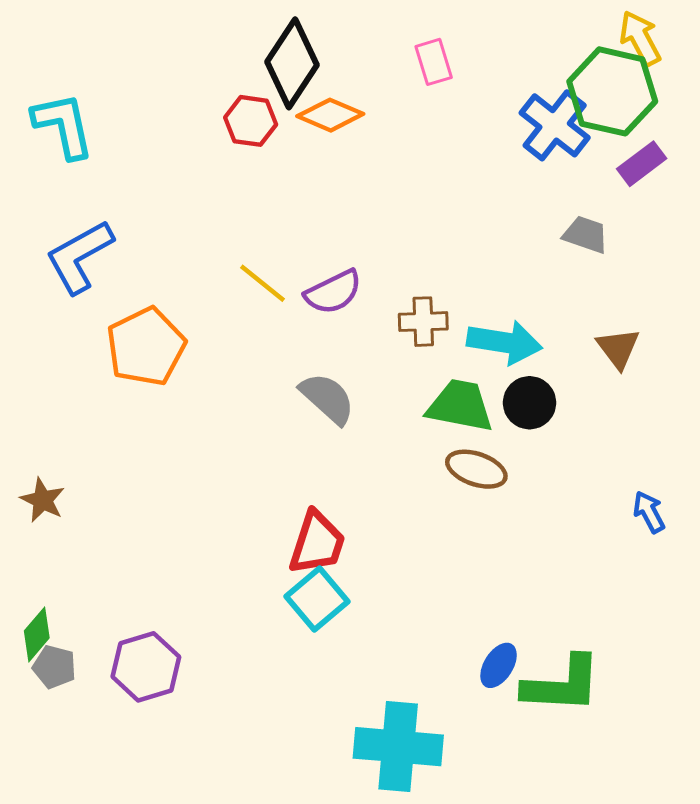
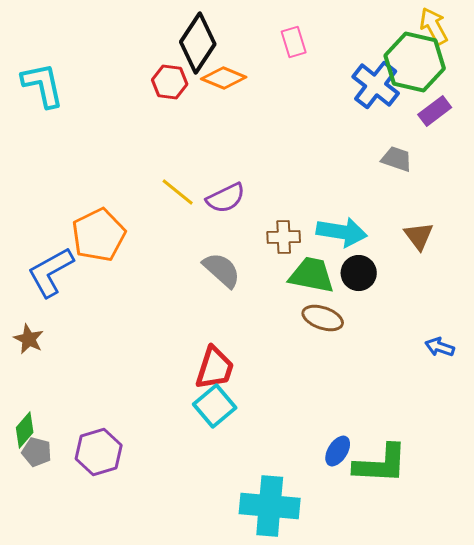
blue L-shape: (79, 257) -> (51, 272), moved
brown cross: (423, 322) -> (284, 237), moved
blue arrow: (649, 512) -> (440, 347), turned -44

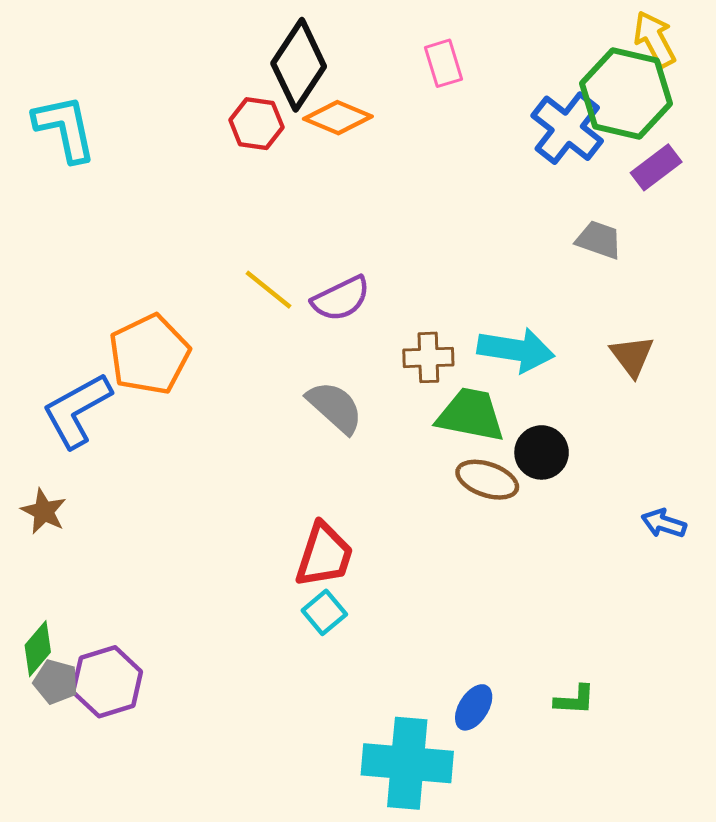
black circle: (359, 273) -> (542, 452), moved
cyan square: (215, 406) -> (324, 612), size x0.7
blue ellipse: (338, 451) -> (474, 707), moved
purple hexagon: (99, 452) -> (107, 682), moved
green L-shape: (381, 464) -> (575, 700), size x0.5

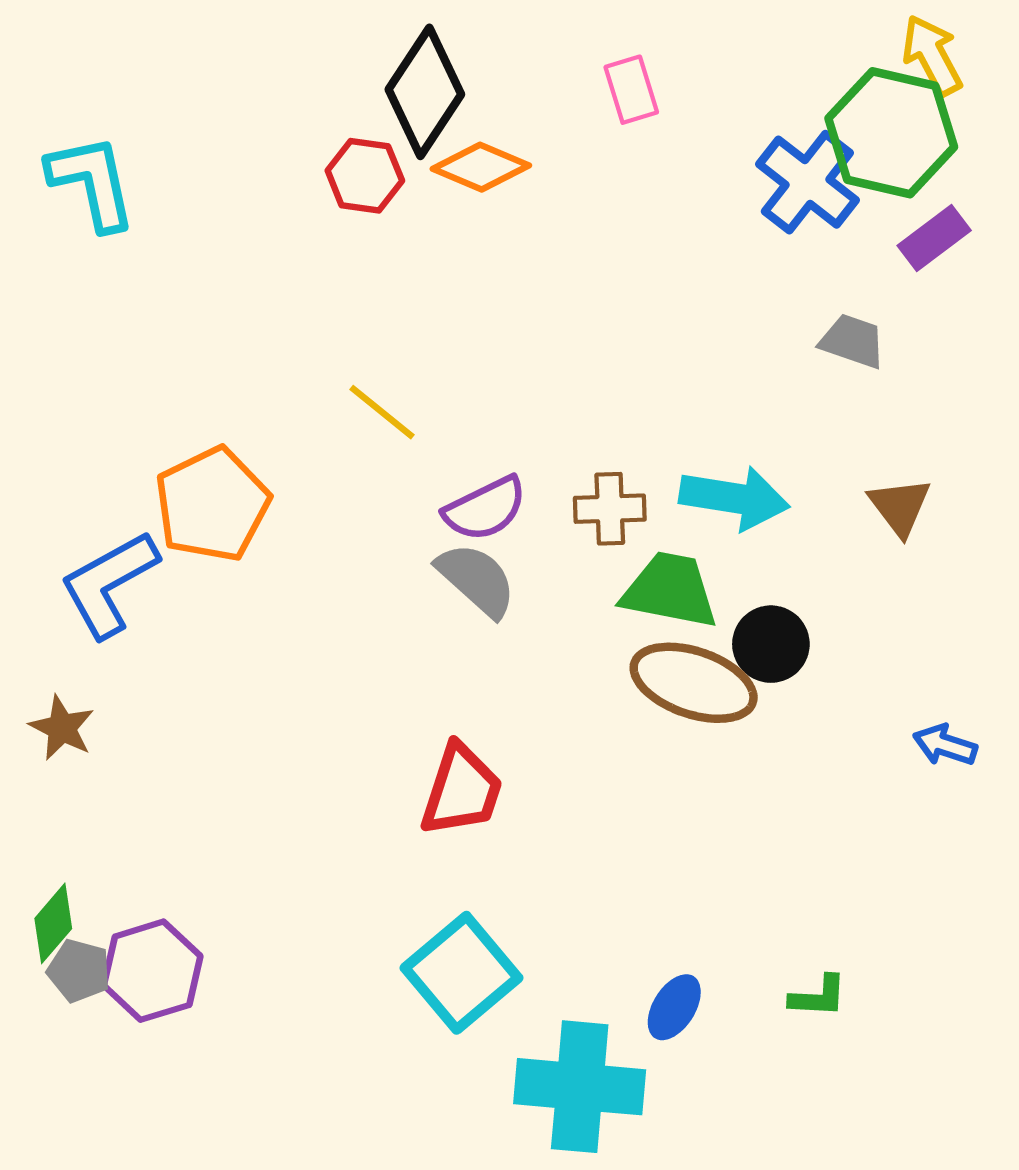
purple semicircle: (341, 299) -> (485, 509), moved
brown ellipse: (487, 480) -> (694, 683), size x1.4
cyan square: (324, 612) -> (461, 973), moved, size x1.8

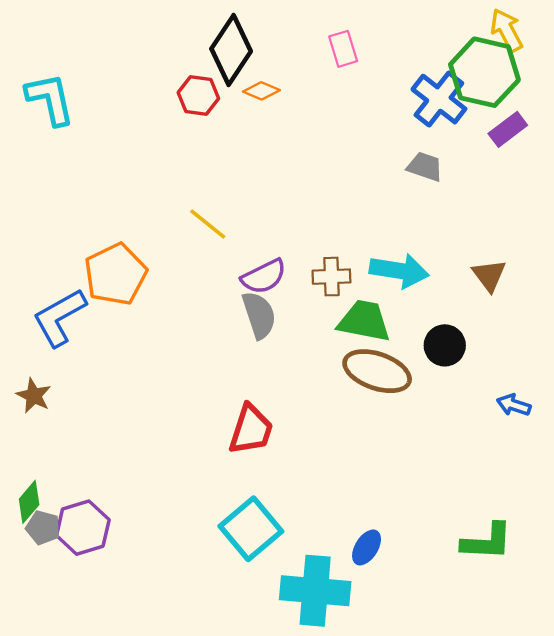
orange diamond: (481, 167) -> (261, 91), size x0.7
gray trapezoid: (853, 341) -> (425, 167), moved
gray semicircle: (477, 580) -> (259, 315), turned 30
black circle: (771, 644) -> (445, 345), moved
green L-shape: (818, 996) -> (487, 542), moved, size x1.6

